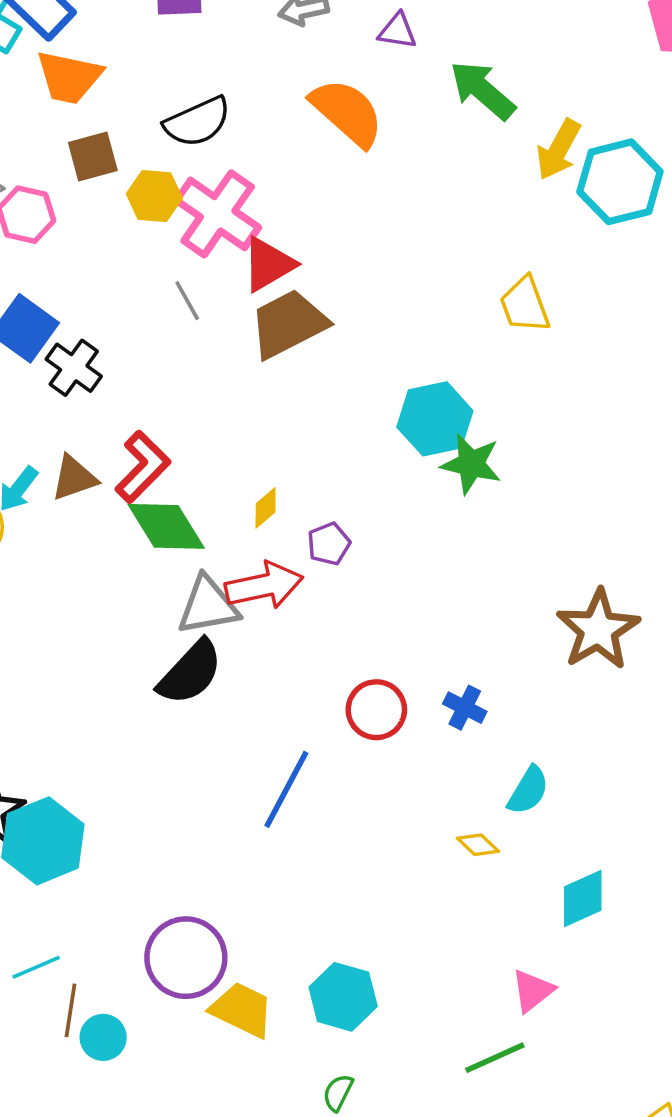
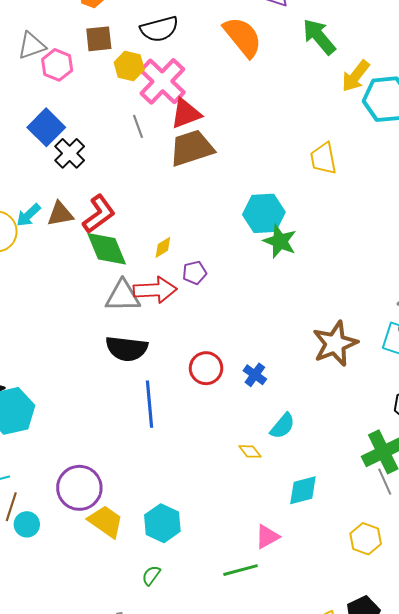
black semicircle: (190, 672) -> (127, 349), moved, turned 45
blue line: (286, 789) -> (149, 404), turned -42

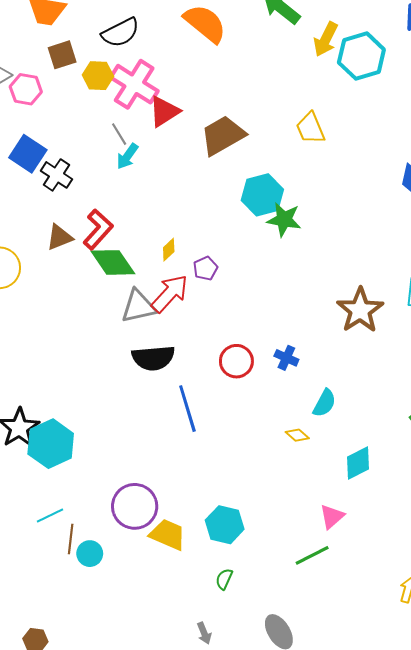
brown trapezoid: (192, 148) -> (223, 135), moved
cyan arrow: (28, 215) -> (127, 156), moved
red arrow: (155, 290) -> (170, 294), turned -33

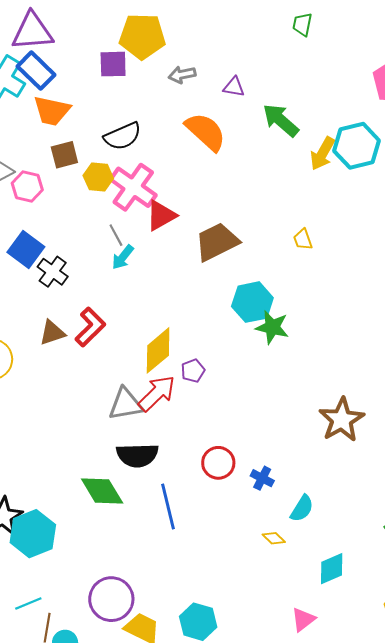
cyan hexagon: (361, 56) -> (357, 146), moved
yellow trapezoid: (310, 128) -> (303, 239), size x0.7
yellow diamond: (169, 250) -> (158, 350), size x2.0
green diamond: (113, 262) -> (102, 491), moved
blue cross: (286, 358) -> (262, 478), moved

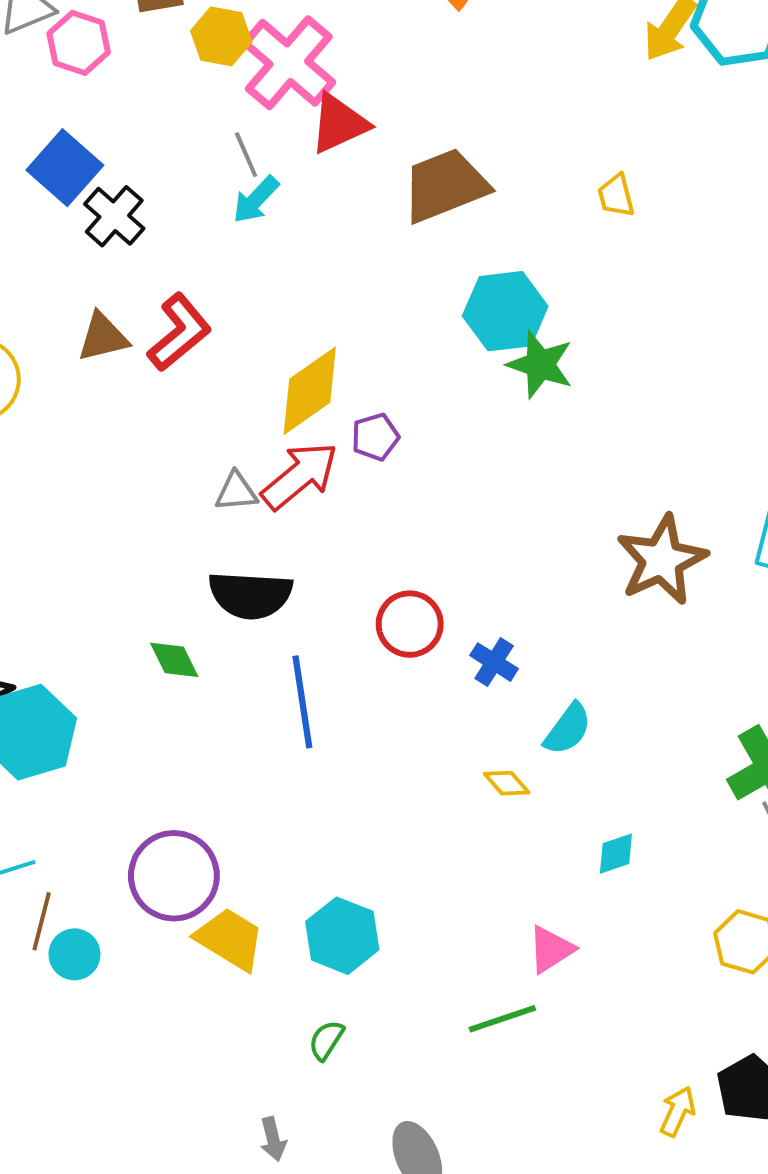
gray triangle: (126, 404) -> (236, 492), size x0.6
green diamond: (102, 491) -> (174, 660), size x0.6
cyan diamond: (332, 569) -> (616, 854), size x0.7

